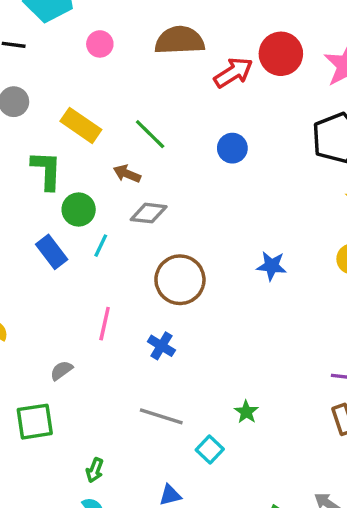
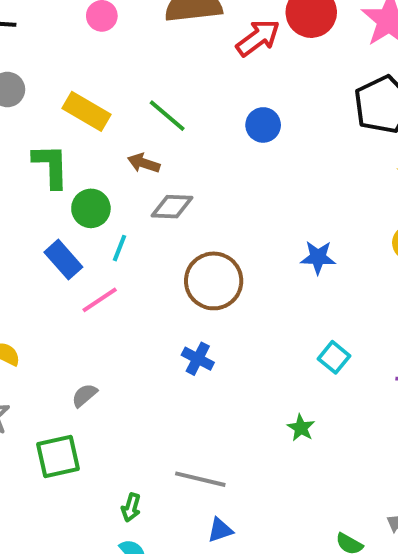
pink line: (105, 324) -> (100, 300), moved, turned 48
gray line: (161, 416) -> (200, 479), moved
cyan square: (210, 449) -> (334, 357), moved

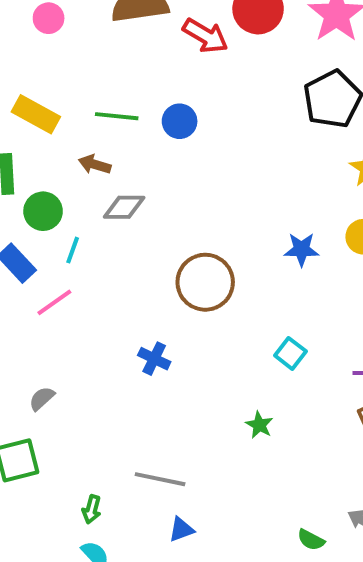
red arrow: (258, 38) -> (205, 36), turned 69
green line: (167, 116) -> (117, 116), turned -33
blue circle: (263, 125) -> (180, 121), moved
blue star: (318, 257) -> (301, 249), moved
brown circle: (214, 281) -> (205, 282), moved

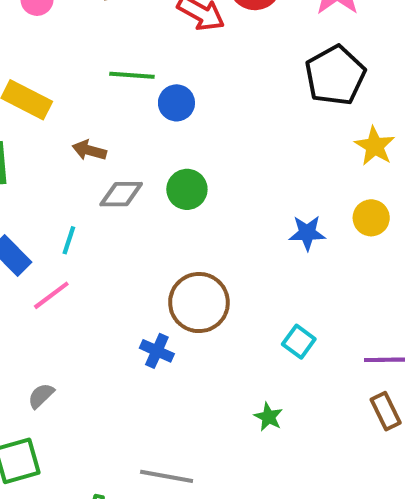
green line: (117, 116) -> (132, 75), moved
green circle: (43, 211) -> (187, 189), moved
brown circle: (205, 282) -> (199, 303), moved

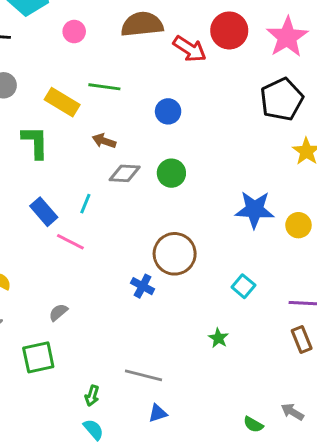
green line: (132, 75) -> (104, 87), moved
yellow circle: (371, 218) -> (298, 225), moved
blue star: (307, 233) -> (255, 210), size x1.5
pink line: (51, 295) -> (70, 242), turned 60

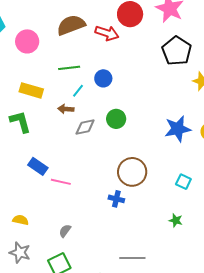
pink circle: (74, 32) -> (27, 41), size x1.5
green line: (104, 87) -> (69, 68), moved
cyan line: (85, 204) -> (78, 91), moved, turned 32

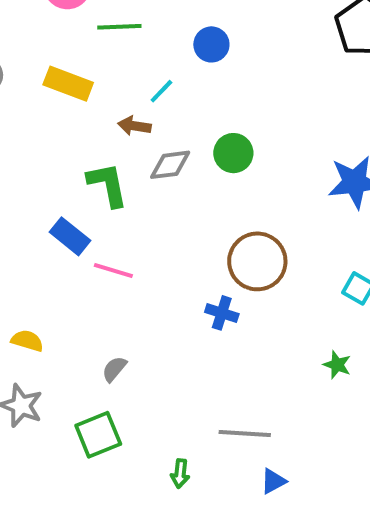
green line: (69, 68) -> (119, 27), moved
blue circle: (103, 78) -> (211, 44), moved
green L-shape: (20, 122) -> (108, 185), moved

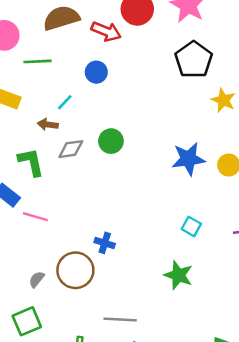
brown circle: (257, 261) -> (75, 270), moved
green star: (337, 365) -> (178, 275), size x1.6

